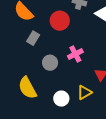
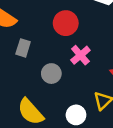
red circle: (60, 21) -> (66, 23), moved

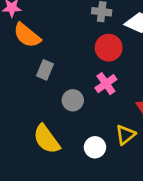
red circle: (66, 23) -> (109, 48), moved

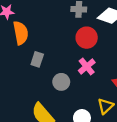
orange semicircle: (27, 35) -> (21, 33), turned -135

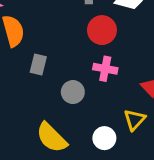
pink cross: (87, 66) -> (105, 69), turned -35

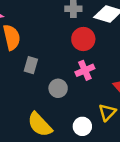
pink cross: (105, 69) -> (85, 70), turned -36

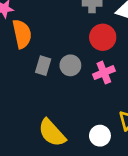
gray circle: (58, 88) -> (70, 65), moved

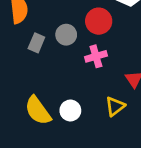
gray circle: (70, 65) -> (66, 35), moved
white circle: (100, 136) -> (70, 111), moved

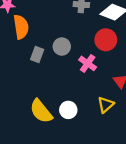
red circle: (99, 21) -> (106, 40), moved
pink cross: (96, 56) -> (88, 63), turned -36

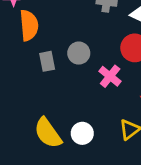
gray rectangle: (37, 55) -> (47, 61), turned -35

